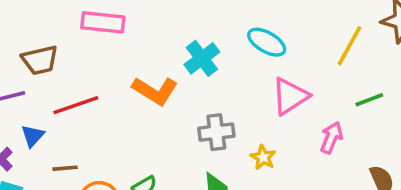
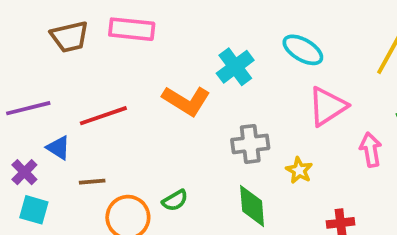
brown trapezoid: (40, 60) -> (70, 37), moved
blue triangle: (33, 136) -> (58, 148), turned -40
pink arrow: (331, 138) -> (371, 150), turned -32

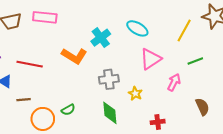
red line: (103, 116) -> (30, 64), turned 30
pink arrow: (371, 150) -> (174, 82), turned 36

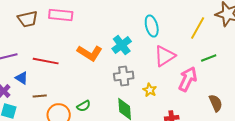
cyan ellipse: (137, 28) -> (152, 26), turned 45
cyan cross: (101, 38) -> (122, 45), moved
pink arrow: (174, 82) -> (188, 79), size x1.4

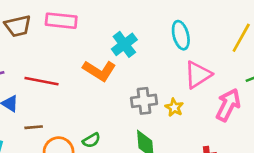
cyan cross: (122, 45) -> (124, 44), moved
yellow star: (150, 90) -> (174, 107), moved

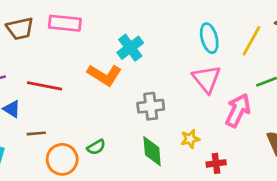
cyan ellipse: (181, 35) -> (209, 38), moved
pink triangle: (198, 75) -> (207, 79), turned -36
yellow star: (174, 107) -> (190, 139), moved, turned 30

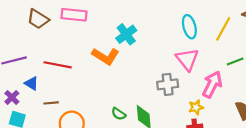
brown trapezoid: (20, 29) -> (38, 19), turned 45
gray cross: (151, 106) -> (168, 84), moved
yellow star: (190, 139) -> (196, 107), moved
green semicircle: (96, 147) -> (119, 114), moved, turned 64

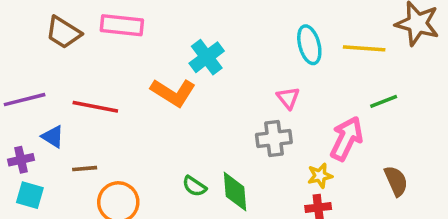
yellow line: (223, 29) -> (364, 48), turned 65
pink triangle: (187, 59) -> (288, 98), moved, size x0.6
purple cross: (12, 97) -> (21, 160), turned 32

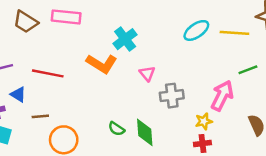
cyan ellipse: (309, 45) -> (196, 30), turned 70
pink triangle: (288, 98) -> (147, 73), moved

